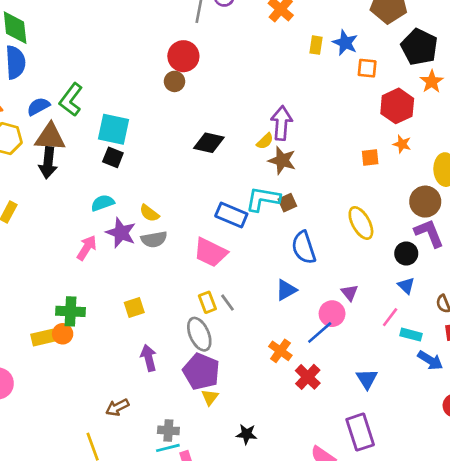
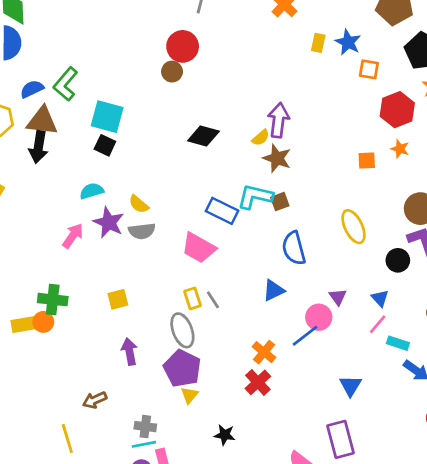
blue triangle: (406, 286) -> (380, 298), moved
red cross: (308, 377) -> (258, 382), moved

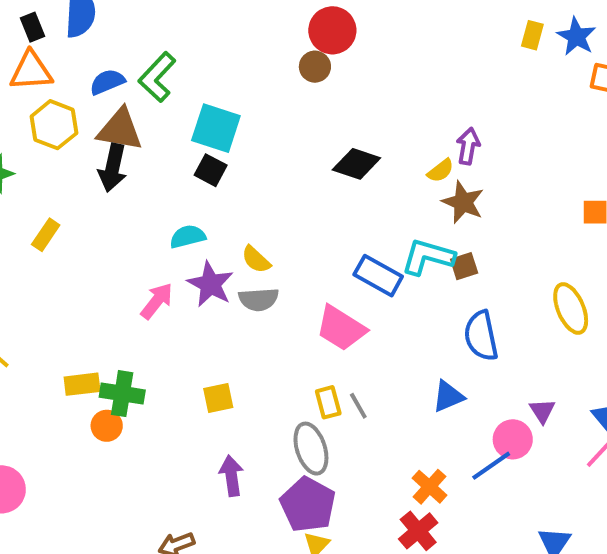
purple arrow: (278, 120) -> (468, 146), size x0.7
yellow rectangle: (23, 325) -> (82, 384), moved

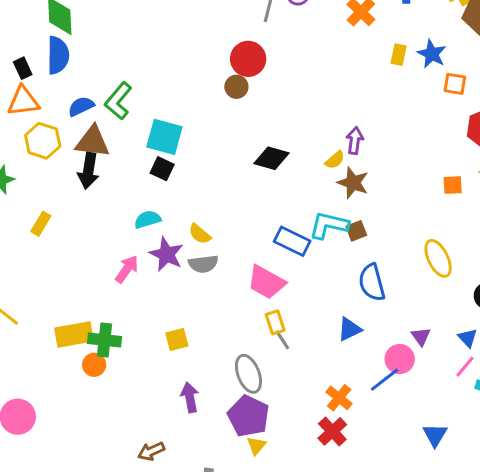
yellow rectangle: (82, 384) -> (74, 334), size x1.4
yellow rectangle: (328, 402) -> (275, 322), moved

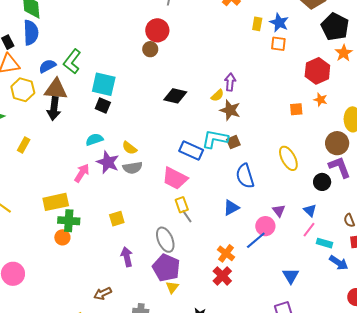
orange square: (455, 84) -> (278, 44), moved
yellow rectangle: (74, 334) -> (56, 202), moved

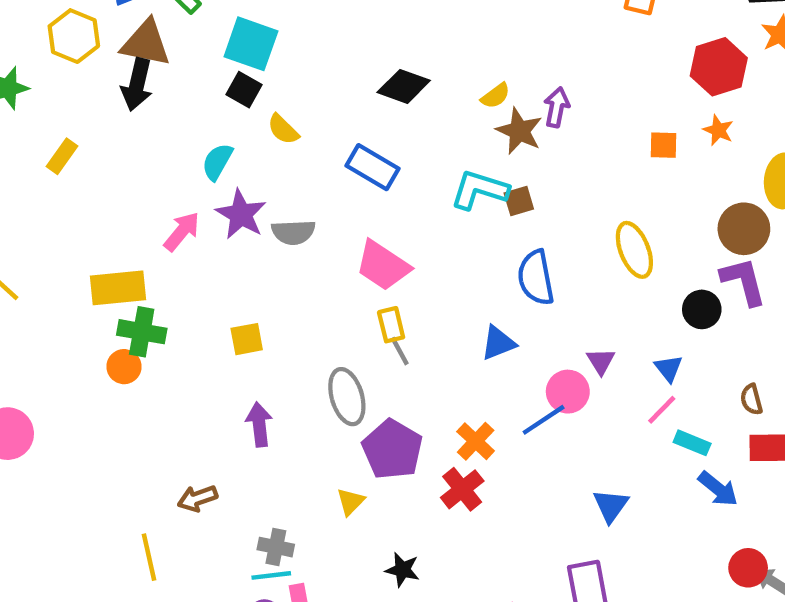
purple arrow: (230, 82) -> (557, 107), moved
cyan semicircle: (94, 140) -> (217, 162), turned -48
yellow semicircle: (129, 148) -> (283, 129), moved
blue rectangle: (191, 150) -> (373, 167), moved
purple pentagon: (166, 268) -> (392, 449), moved

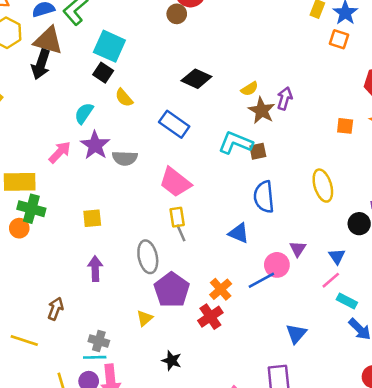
blue triangle: (498, 343) -> (239, 233), turned 40
brown arrow: (197, 498) -> (56, 309), turned 125
yellow line: (149, 557) -> (24, 341), turned -64

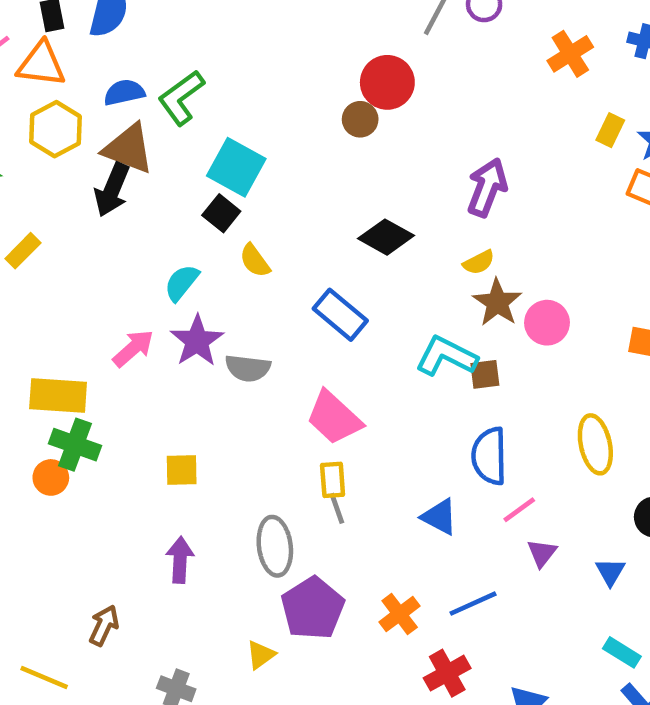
purple arrow: (285, 98) -> (487, 187), moved, size x1.4
pink circle: (277, 265) -> (547, 323), moved
pink line: (331, 280) -> (519, 510), moved
red cross: (210, 317) -> (447, 673), moved

